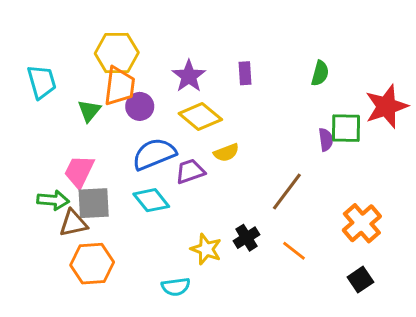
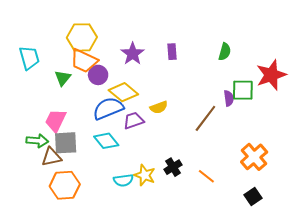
orange trapezoid: (120, 86) -> (84, 61), turned 108
yellow diamond: (200, 117) -> (123, 92), moved
brown line: (287, 192) -> (205, 118), moved
cyan semicircle: (176, 287) -> (123, 180), moved

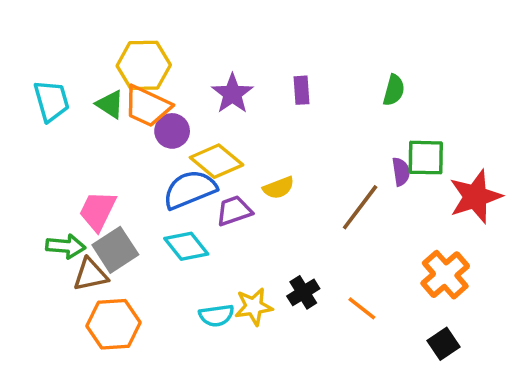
red star: (271, 75) -> (475, 197), moved
green triangle: (63, 78) -> (110, 104), moved, turned -36
gray square: (66, 143) -> (115, 250), turned -30
yellow star: (145, 175) -> (254, 307), turned -30

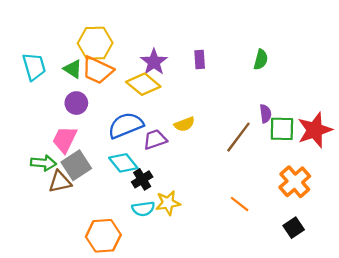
purple circle: (172, 131) -> (76, 103), moved
green square: (426, 158) -> (282, 129), moved
yellow diamond: (216, 161) -> (143, 84), moved
black cross: (303, 292) -> (142, 179), moved
orange hexagon: (114, 324) -> (103, 236), moved

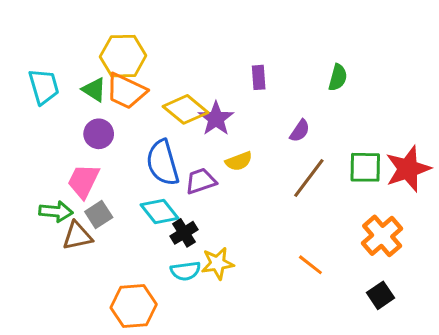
purple star: (154, 62) -> (216, 119), moved
purple semicircle: (265, 114) -> (300, 131), moved, turned 42
blue semicircle: (126, 125) -> (163, 163), turned -84
gray square: (76, 165) -> (99, 215), size x0.7

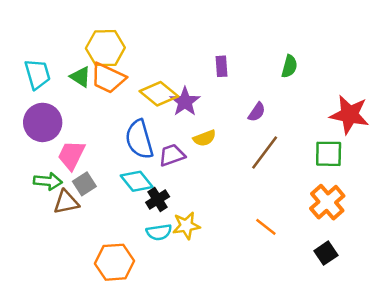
purple circle: (99, 134) -> (43, 122), moved, size x1.5
green square: (365, 167) -> (329, 154), moved
red star: (408, 169) -> (349, 115), moved, turned 30

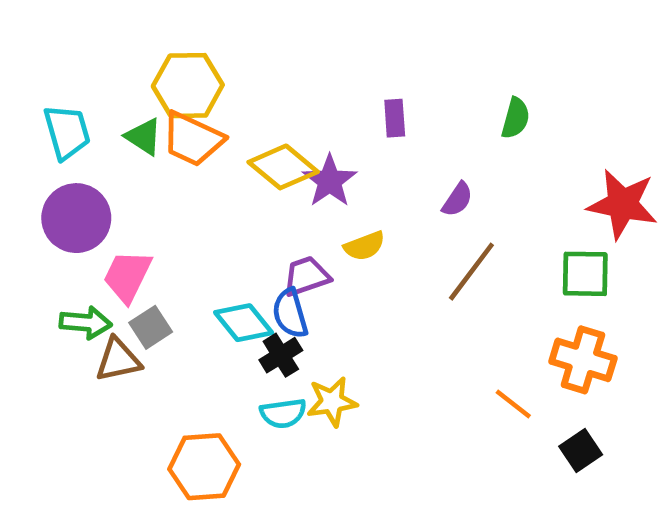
blue semicircle: (139, 139) -> (290, 313), moved, size x0.7
orange cross: (327, 202) -> (583, 360), turned -32
orange line: (266, 227) -> (513, 404), moved

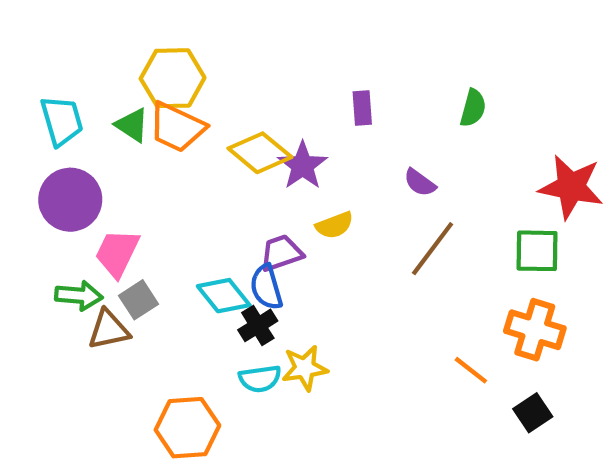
purple semicircle: (457, 199) -> (420, 183), turned 92

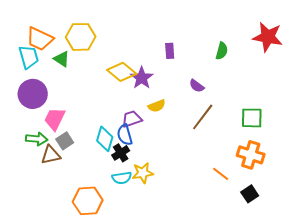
orange trapezoid: (177, 127) -> (40, 39), moved
red star: (571, 187) -> (268, 37), moved
cyan diamond: (224, 296) -> (105, 139), turned 55

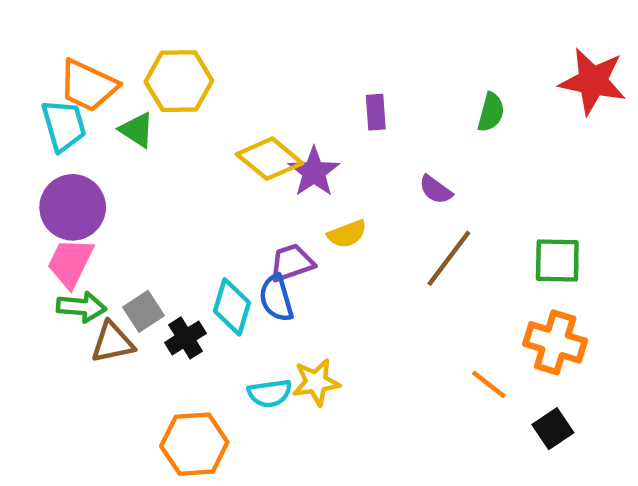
pink trapezoid: (55, 119) -> (70, 263), moved
black cross: (121, 153) -> (186, 338), moved

